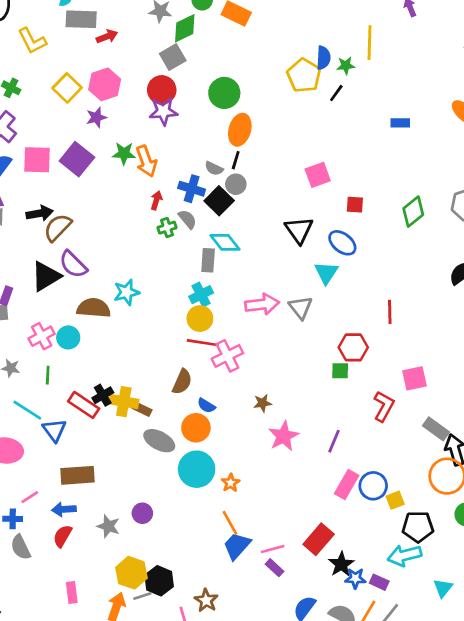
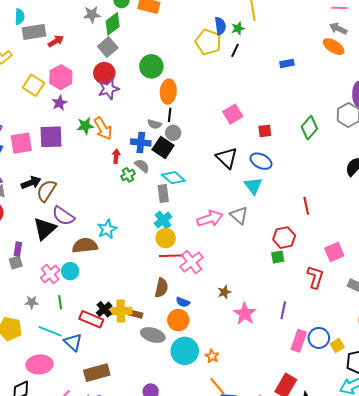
purple square: (77, 159) -> (51, 137), turned -30

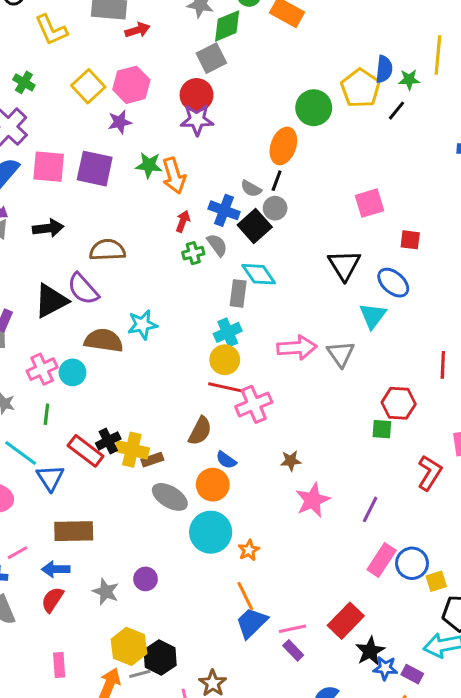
green circle: (151, 66) -> (314, 108), moved
brown semicircle: (46, 191) -> (107, 250), moved, turned 40
brown rectangle: (136, 314) -> (152, 460), turned -48

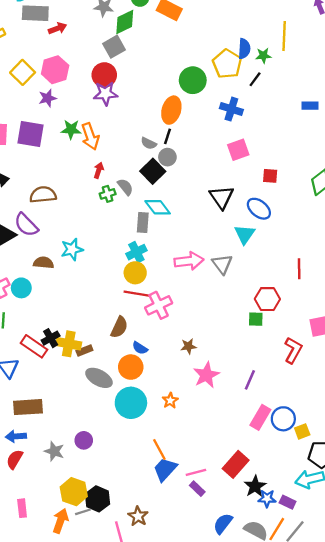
blue cross: (224, 210) -> (231, 109), moved
brown semicircle: (104, 340) -> (44, 263), size x0.7
orange star: (249, 550) -> (170, 401), moved

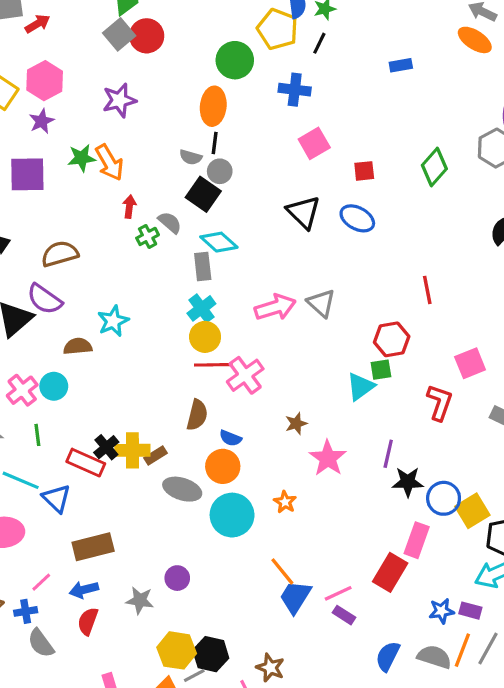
red circle: (104, 75) -> (147, 36), moved
cyan triangle: (245, 234) -> (361, 387), moved, turned 30
pink rectangle: (260, 417) -> (417, 540), moved
yellow square: (302, 431) -> (472, 511), size x1.5
black star: (255, 486) -> (408, 482), moved, turned -30

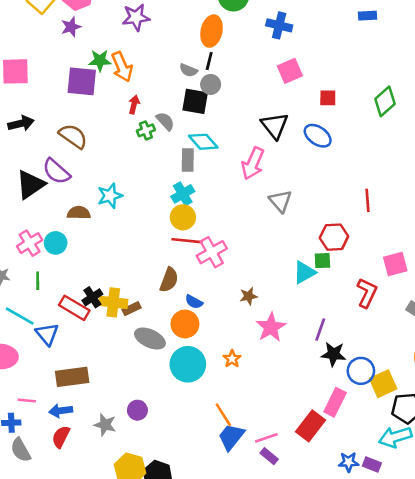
purple square: (27, 174) -> (82, 81), moved
black square: (203, 194) -> (195, 101), turned -32
brown semicircle: (60, 254) -> (73, 136), turned 44
pink arrow: (275, 307) -> (253, 163), moved, turned 124
pink line: (41, 582) -> (27, 401), turned 42

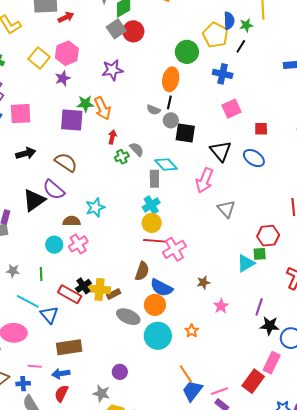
black square: (195, 101) -> (185, 133), moved
pink cross: (30, 243) -> (78, 244), moved
blue semicircle: (194, 302) -> (161, 288), size x1.6
pink star: (271, 327) -> (221, 306), size x0.7
gray star: (105, 425) -> (101, 393), moved

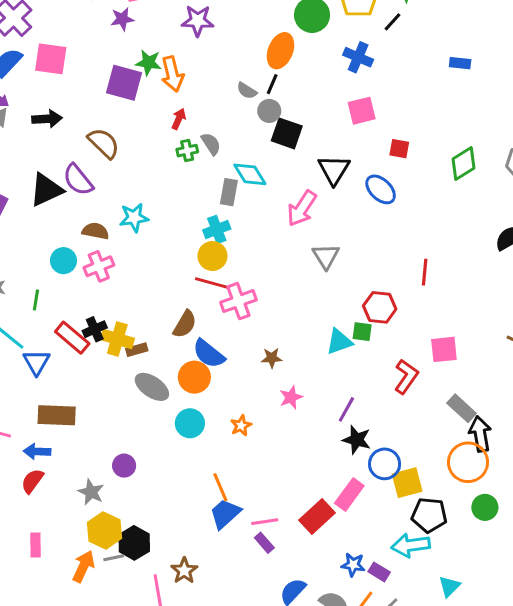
cyan circle: (158, 336) -> (190, 423), size x0.7

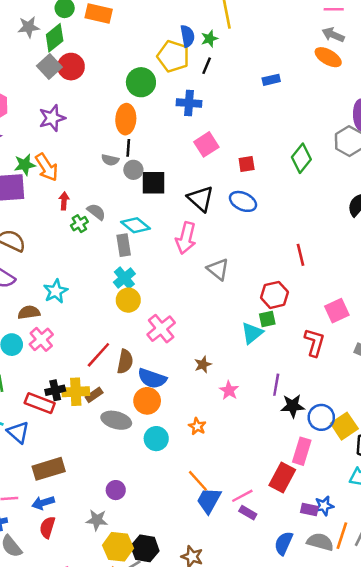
red line: (213, 283) -> (98, 355), moved, turned -44
black cross: (95, 329) -> (55, 390), turned 30
purple rectangle: (379, 572) -> (309, 510), moved

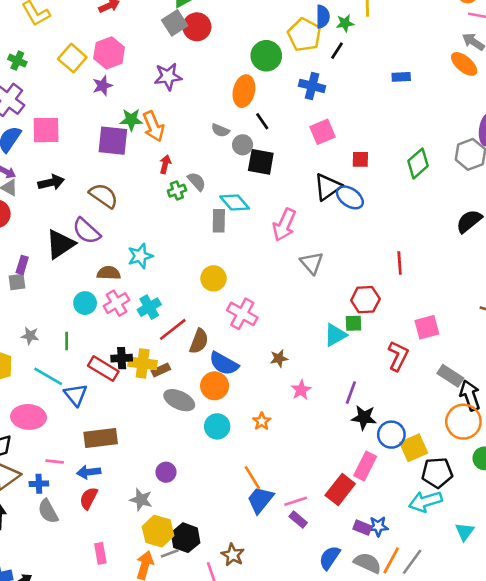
black line: (128, 148) -> (262, 121), moved, turned -49
black triangle: (201, 199) -> (328, 187), moved, turned 32
cyan cross: (124, 278) -> (149, 307), moved
pink cross: (161, 329) -> (242, 314), turned -32

